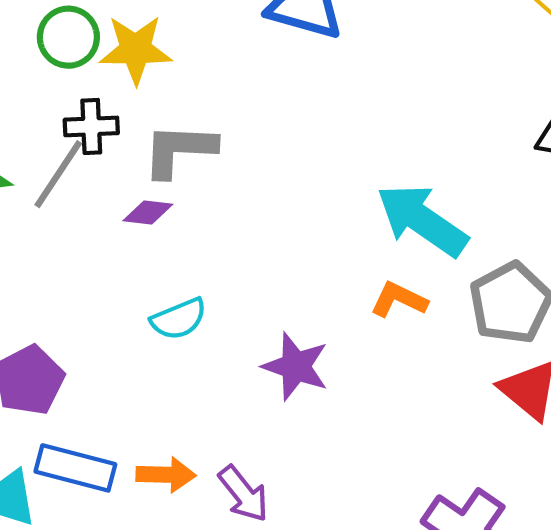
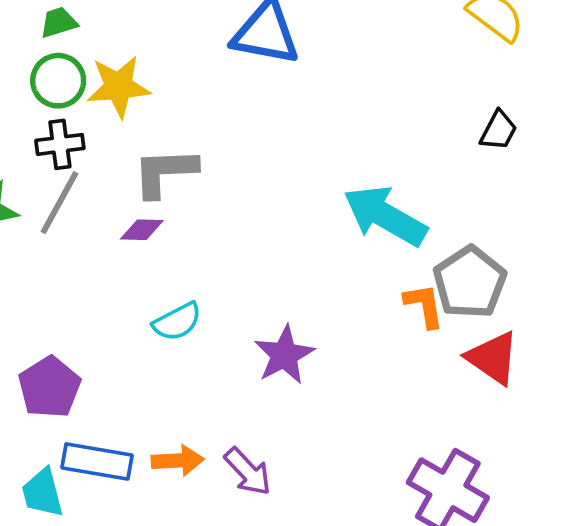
black cross: (91, 126) -> (60, 144), moved
orange L-shape: (399, 300) -> (424, 306), moved, turned 60
purple star: (296, 366) -> (284, 355), turned 30

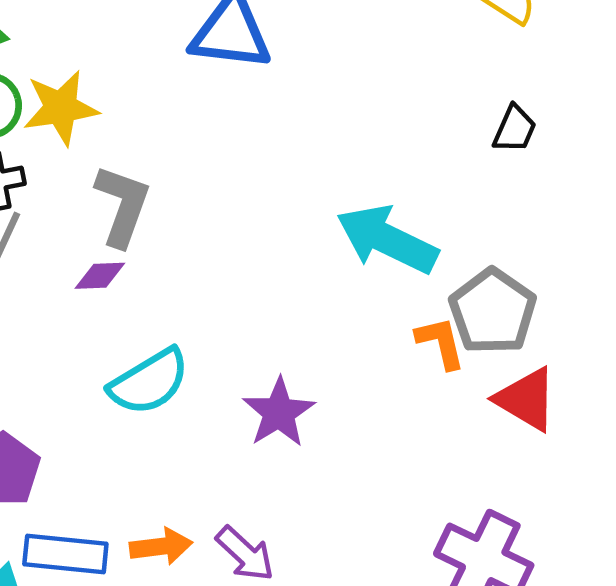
gray L-shape: (165, 172) -> (122, 206), turned 116
cyan semicircle: (177, 322) -> (149, 382), size x1.4

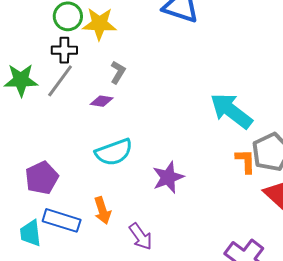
gray L-shape: (122, 206) -> (118, 72), size x0.6
orange arrow: (161, 546) -> (102, 210), moved, turned 68

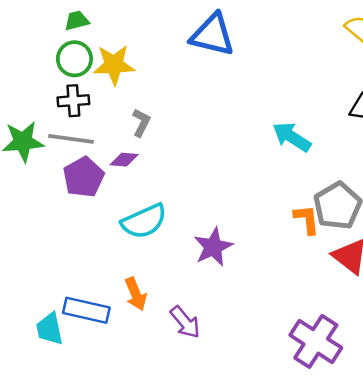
gray line: (60, 81) -> (71, 139), turned 66
cyan arrow: (231, 111) -> (292, 137), moved, size x0.7
purple pentagon: (42, 178) -> (84, 177), moved

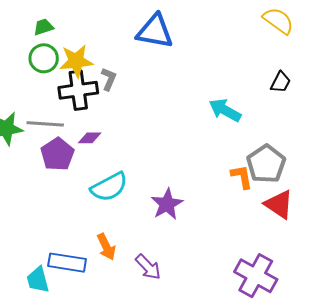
black cross: (73, 101) -> (78, 90), moved, size x1.5
gray L-shape: (141, 123) -> (109, 79), moved

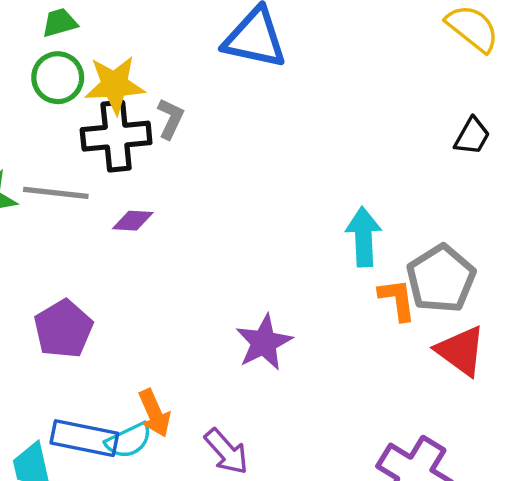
cyan arrow: (225, 110) -> (363, 237), moved, turned 56
purple pentagon: (57, 154) -> (63, 329), moved
cyan semicircle: (109, 187) -> (129, 440), moved, size x0.7

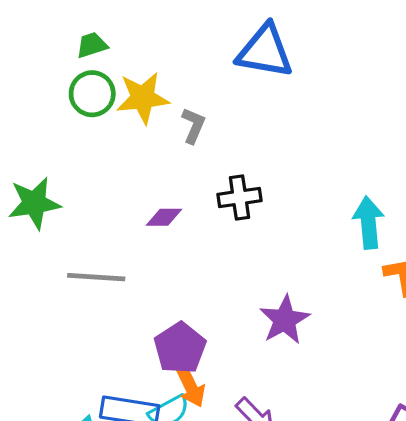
black cross: (116, 136) -> (240, 198), moved, size x0.7
gray line: (56, 193) -> (96, 277), moved
purple pentagon: (63, 329) -> (180, 348), moved

